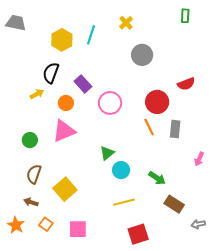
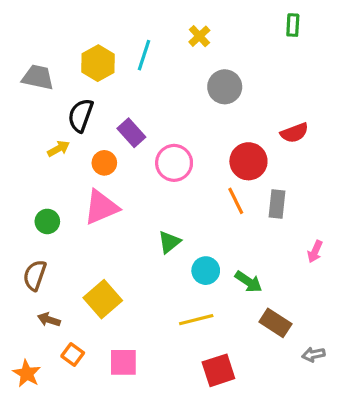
gray trapezoid: (16, 23) -> (38, 77), moved
cyan circle: (121, 170) -> (206, 271), moved
brown semicircle: (34, 174) -> (35, 275), moved
orange star: (16, 225) -> (27, 374), moved

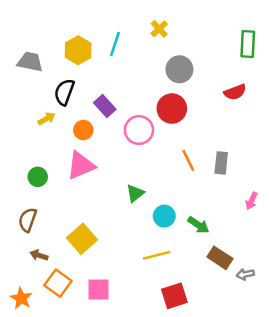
green rectangle: (293, 25) -> (248, 44), moved, size x1.5
red semicircle: (294, 133) -> (235, 92), moved
red circle: (248, 161) -> (172, 109), moved
orange square: (73, 355) -> (58, 283), size x1.5
gray arrow: (313, 355) -> (245, 274), moved

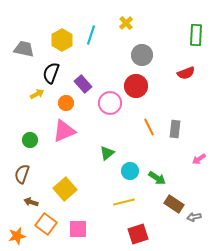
pink arrow: (252, 201) -> (199, 159), turned 32
orange star: (21, 298) -> (17, 236), turned 30

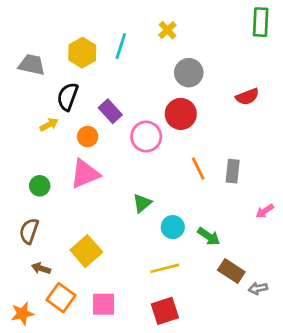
green rectangle: (196, 35) -> (261, 22), moved
red square: (138, 234) -> (165, 311), moved

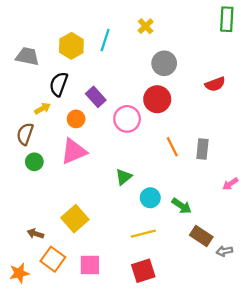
brown semicircle: (29, 231) -> (25, 134), moved

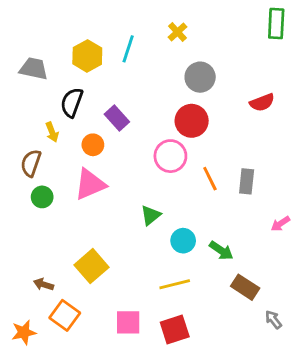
yellow arrow: (42, 108) -> (52, 132), turned 98
pink circle: (127, 119) -> (170, 156), moved
gray arrow: (224, 251) -> (273, 320), moved, turned 63
pink square: (90, 265) -> (128, 322), moved

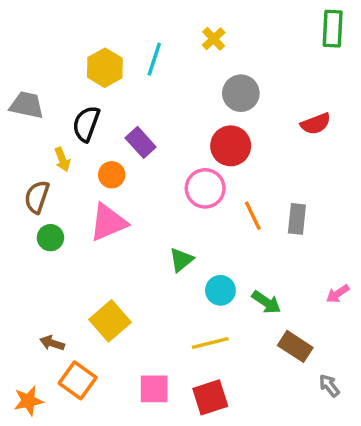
gray trapezoid: (34, 69) -> (27, 105), moved
pink arrow: (280, 224) -> (338, 294), moved

